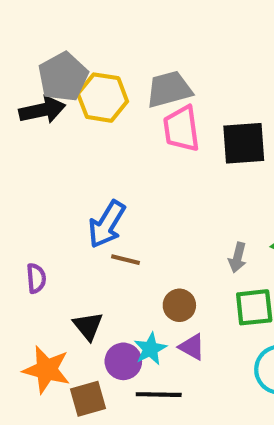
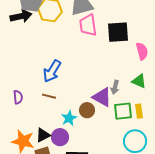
brown line: (125, 260) -> (49, 96), moved
black triangle: (88, 326) -> (43, 135), moved, turned 42
purple triangle: (192, 347) -> (102, 97), moved, size x1.5
cyan star: (150, 349) -> (69, 118), moved

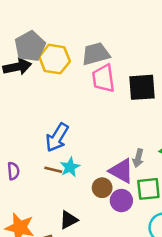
cyan star: (69, 118) -> (70, 167), moved
black triangle: (43, 135) -> (69, 220), moved
purple circle: (60, 137) -> (121, 201), moved

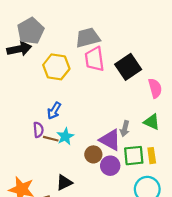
yellow hexagon: (55, 59) -> (56, 67), moved
black square: (142, 87) -> (128, 67), turned -30
blue arrow: (57, 138) -> (54, 111), size x0.7
purple semicircle: (13, 171) -> (38, 130), moved

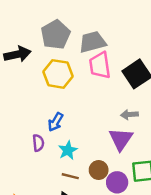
gray pentagon: (30, 31) -> (56, 35), moved
gray arrow: (125, 129) -> (129, 115), moved, turned 72
brown line: (51, 139) -> (70, 176), moved
purple triangle: (110, 140) -> (121, 139), moved, turned 35

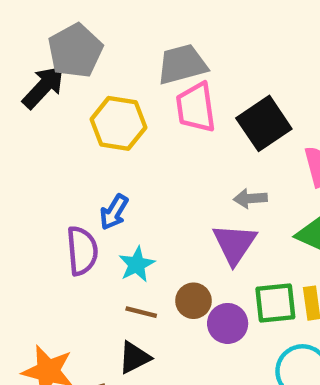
gray pentagon: (56, 35) -> (75, 51), moved
black arrow: (17, 54) -> (43, 87), turned -35
purple semicircle: (38, 143) -> (82, 251), size x1.5

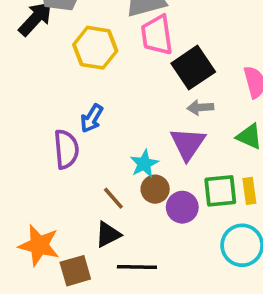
black square: (264, 123) -> (193, 68), moved
cyan star: (137, 264) -> (144, 164), moved
brown line: (141, 312) -> (113, 198), turned 35

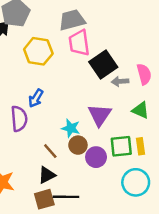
gray arrow: (200, 107) -> (120, 81), moved
cyan star: (144, 164) -> (71, 128), turned -30
brown square: (75, 271) -> (44, 199), moved

